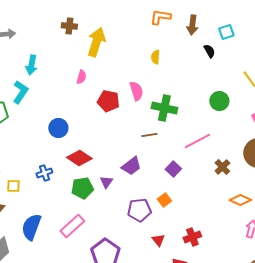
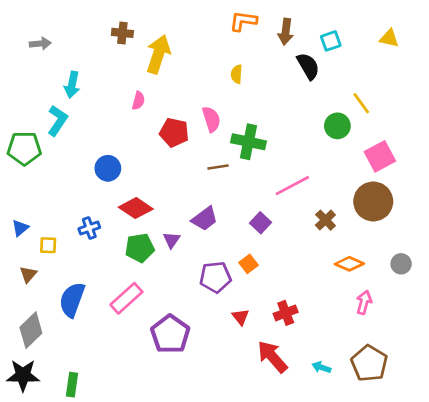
black semicircle: (209, 51) -> (308, 66), size x1.5
green circle: (219, 101) -> (337, 126), moved
brown line: (149, 135) -> (218, 167), moved

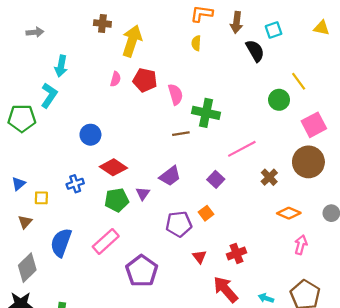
yellow semicircle: (237, 74) -> (196, 43), moved
red pentagon: (174, 132) -> (145, 80), moved

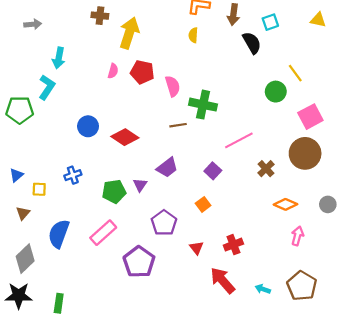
red diamond: (113, 167) -> (125, 137), moved
purple pentagon: (179, 224) -> (164, 223), moved, turned -30

